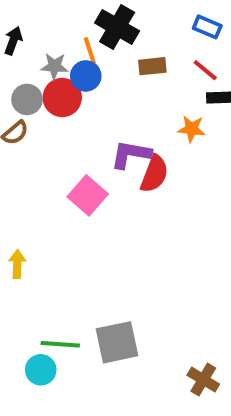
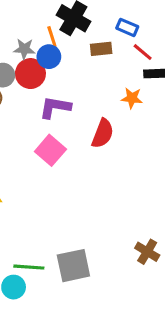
blue rectangle: (207, 27) -> (127, 27), moved
purple L-shape: (131, 154) -> (55, 107), moved
brown cross: (203, 380) -> (147, 252), moved

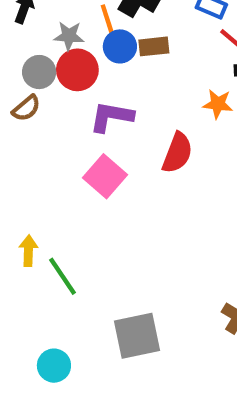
brown rectangle: (101, 49) -> (154, 46), moved
blue circle: (49, 57) -> (120, 46), moved
green line: (29, 267) -> (62, 276), moved, turned 52

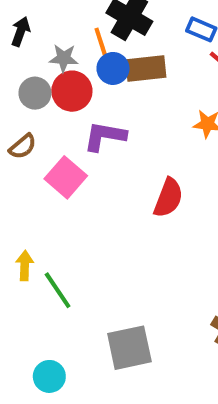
brown rectangle: (154, 46) -> (146, 68), size x1.4
brown semicircle: (26, 108) -> (23, 146), moved
red semicircle: (177, 153) -> (168, 198), moved
pink square: (105, 176) -> (66, 177), moved

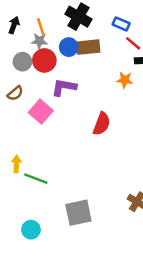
orange line: (101, 42) -> (41, 26), moved
green line: (58, 290) -> (36, 179), turned -35

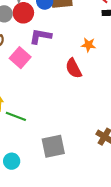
orange star: (125, 80) -> (88, 45), moved
red semicircle: (102, 124) -> (74, 68), turned 132

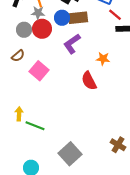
purple L-shape: (40, 36) -> (72, 44), moved, turned -45
gray square: (53, 146) -> (70, 154), turned -30

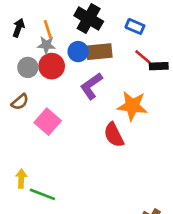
red line: (115, 15) -> (143, 57), moved
orange star: (103, 59) -> (132, 106), size x1.6

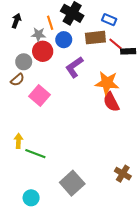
orange line: (48, 29) -> (50, 23), moved
brown rectangle: (99, 52) -> (95, 38), moved
gray circle: (28, 67) -> (24, 62), moved
red semicircle: (114, 135) -> (111, 102), moved

